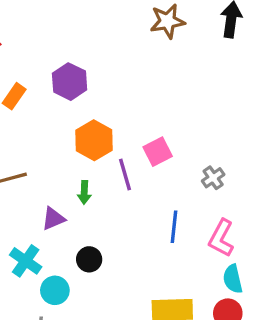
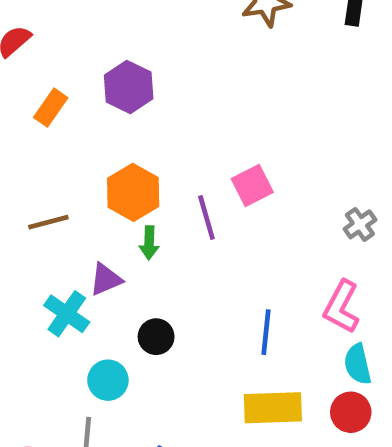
orange hexagon: (94, 140) -> (133, 192), moved
gray cross: (213, 178) -> (360, 224), moved
blue line: (174, 227) -> (266, 332), moved
cyan cross: (26, 261) -> (67, 314), moved

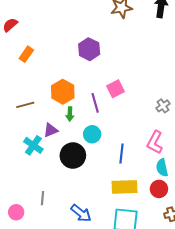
purple hexagon: (129, 87) -> (89, 49), moved
black circle: (156, 337) -> (73, 156), size x1.6
cyan circle: (108, 380) -> (92, 134), moved

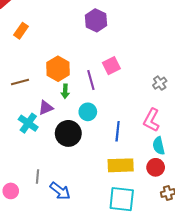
purple hexagon: (89, 49) -> (96, 20), moved
blue arrow: (81, 213) -> (60, 191), moved

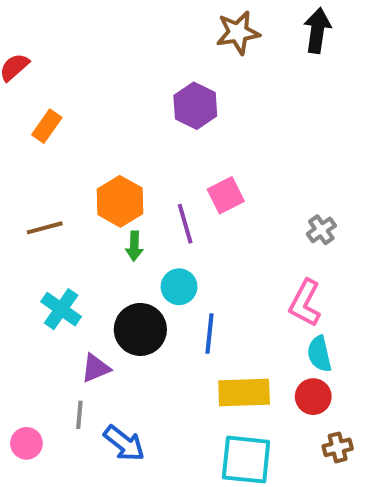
purple triangle: (46, 108) -> (96, 368), moved
blue line: (118, 131) -> (210, 334), moved

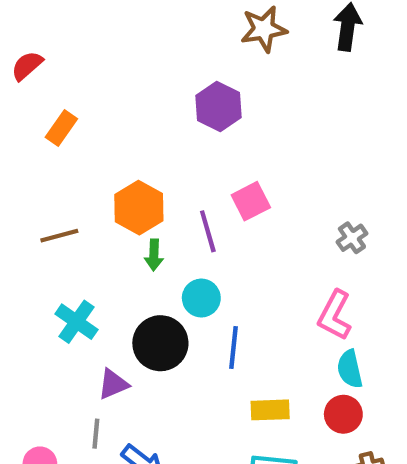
yellow rectangle: (244, 393) -> (270, 410), size x0.7

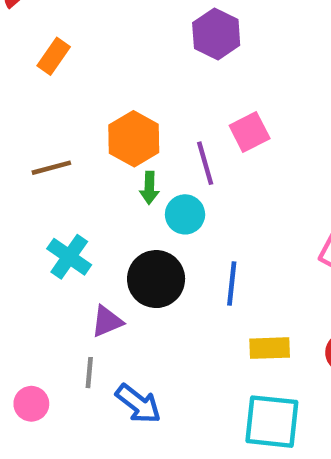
cyan circle: (201, 298) -> (185, 214), moved

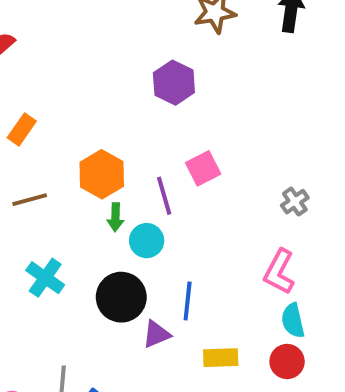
orange rectangle: (54, 56) -> (22, 129), moved
purple triangle: (107, 321) -> (156, 334), moved

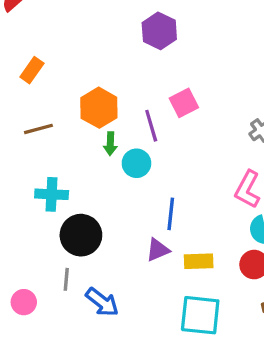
cyan cross: (45, 278) -> (52, 194), turned -32
black circle: (121, 297) -> (81, 235), moved
purple triangle: (156, 334) -> (158, 250), moved

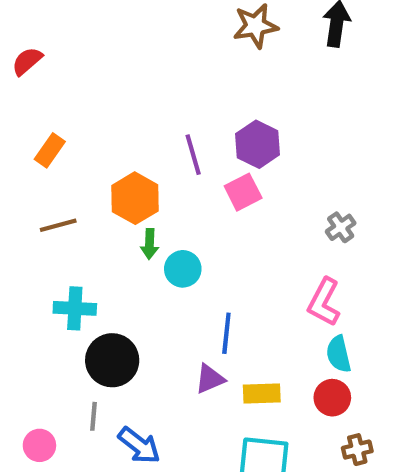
purple hexagon: (159, 31) -> (258, 144), moved
purple line: (151, 126) -> (193, 155), moved

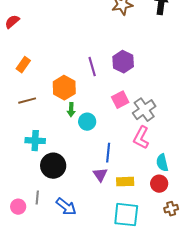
pink square: (243, 192) -> (120, 100), moved
gray cross: (341, 227) -> (144, 110), moved, size x1.6
pink L-shape: (324, 302) -> (141, 138), moved
purple triangle: (210, 379) -> (100, 175), turned -42
gray line: (93, 416) -> (37, 198), moved

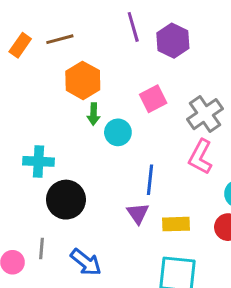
purple line: (92, 67) -> (133, 27), moved
pink square: (120, 100) -> (153, 99), moved
brown line: (27, 101) -> (60, 39), moved

